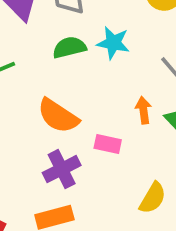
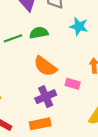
green semicircle: (69, 47) -> (39, 33), moved

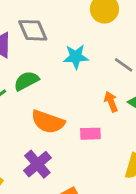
purple cross: (46, 97) -> (37, 164), moved

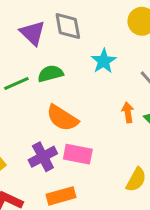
cyan star: (76, 57) -> (104, 61), turned 30
pink rectangle: (90, 134) -> (78, 154), moved, size x1.4

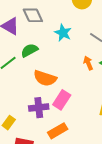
pink rectangle: (78, 154) -> (62, 100), turned -54
purple cross: (43, 157) -> (39, 108), turned 36

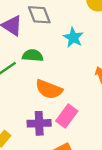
green semicircle: (29, 50) -> (33, 56), turned 30

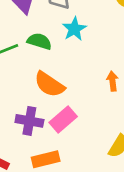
cyan star: (73, 37) -> (74, 29), moved

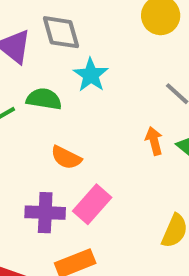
orange semicircle: (49, 84) -> (66, 158), size x0.7

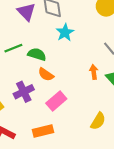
green semicircle: (44, 99) -> (37, 54), moved
purple cross: (45, 213) -> (24, 92), moved, turned -36

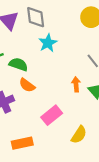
pink rectangle: (56, 101) -> (52, 115), moved

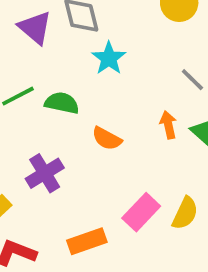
orange semicircle: (27, 85) -> (107, 139), moved
pink rectangle: (52, 115) -> (141, 212), moved

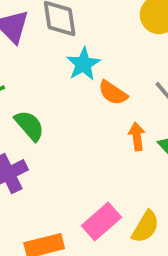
green semicircle: (62, 103) -> (29, 126), moved, turned 32
orange semicircle: (107, 139) -> (113, 93), moved

